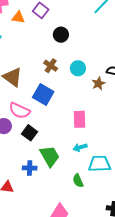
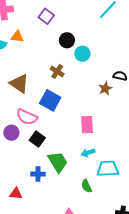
orange triangle: (18, 17) -> (17, 37), moved
cyan circle: (78, 68) -> (82, 54), moved

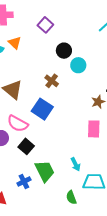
orange triangle: (17, 37) -> (15, 43), turned 32
pink rectangle: (87, 125) -> (94, 129), moved
cyan arrow: (88, 153) -> (76, 164), turned -104
blue cross: (38, 174) -> (24, 182), turned -32

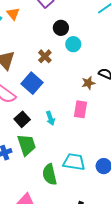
black square: (26, 146) -> (22, 119), moved
cyan arrow: (76, 164) -> (50, 118), moved
green semicircle: (71, 197) -> (50, 174), size x1.5

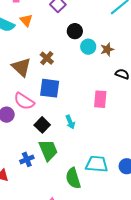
brown cross: (45, 56) -> (47, 58), moved
blue square: (32, 83) -> (50, 88), turned -30
brown star: (88, 83) -> (107, 49), moved
pink rectangle: (81, 109) -> (100, 99), moved

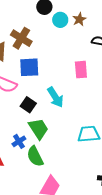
brown cross: (47, 58) -> (21, 38), size x1.5
cyan arrow: (70, 122) -> (55, 97), size x1.5
green semicircle: (73, 178) -> (35, 156), moved

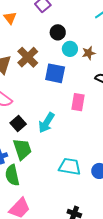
blue square: (29, 67) -> (55, 73), moved
cyan arrow: (55, 97) -> (46, 123), turned 50

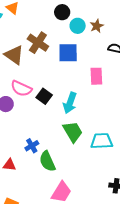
black square: (18, 123) -> (44, 96), moved
green trapezoid: (22, 149) -> (73, 132), moved

